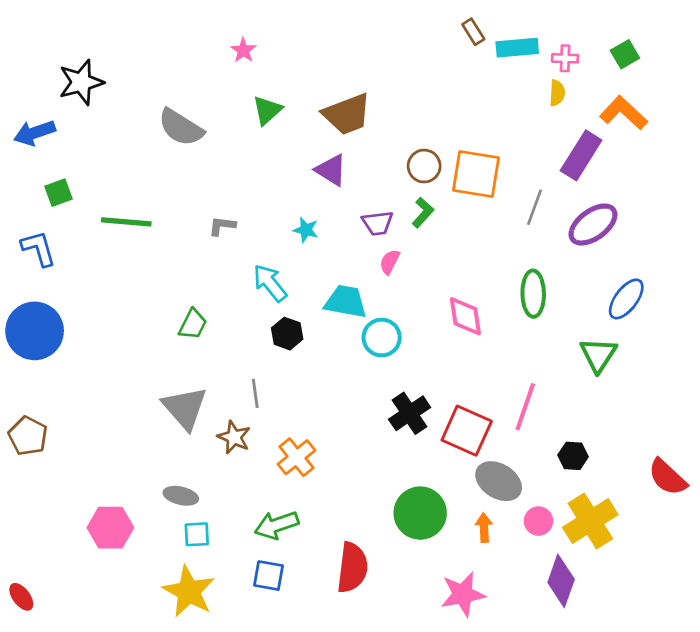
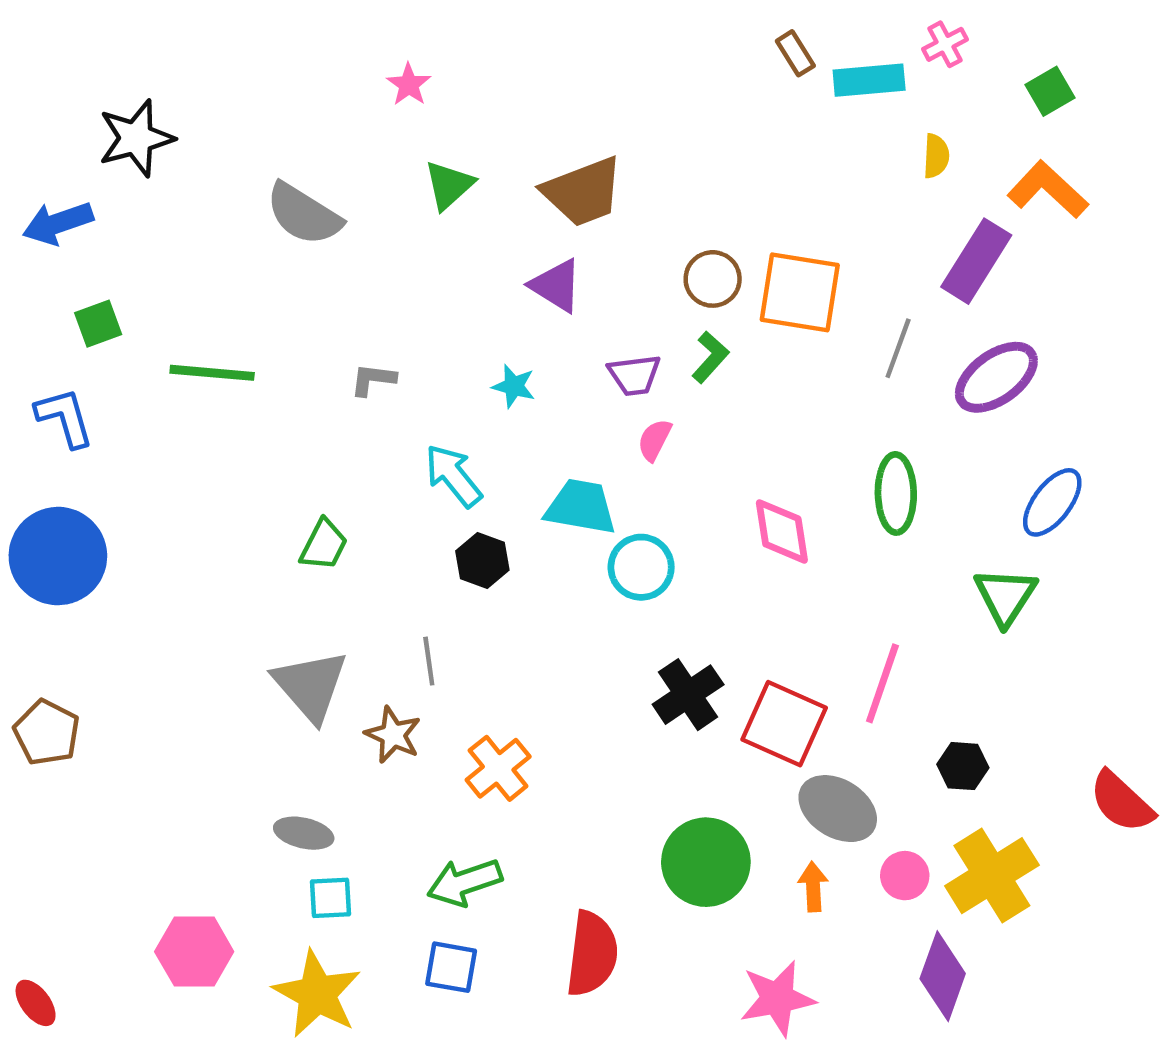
pink cross: (565, 58) -> (945, 44), moved, turned -30
pink hexagon: (110, 528) -> (194, 952), moved

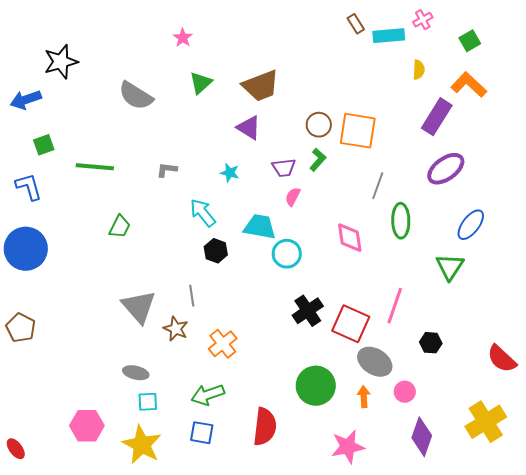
gray line: (898, 348) -> (378, 186), moved
green trapezoid: (324, 545) -> (120, 227), moved
yellow cross: (992, 876) -> (486, 422), moved

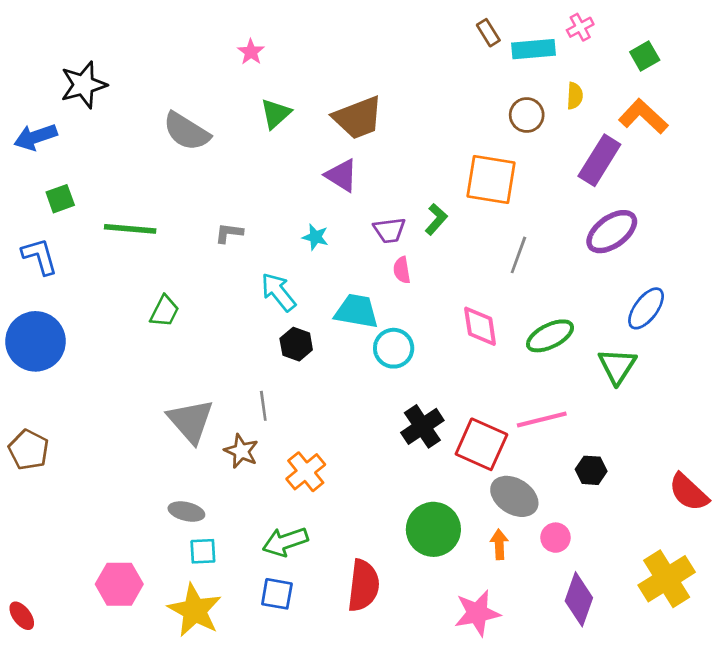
brown circle: (319, 125) -> (527, 115), moved
pink semicircle: (293, 197) -> (402, 270), turned -36
green ellipse: (401, 221) -> (550, 336), moved, turned 64
pink line: (395, 306) -> (542, 420), turned 57

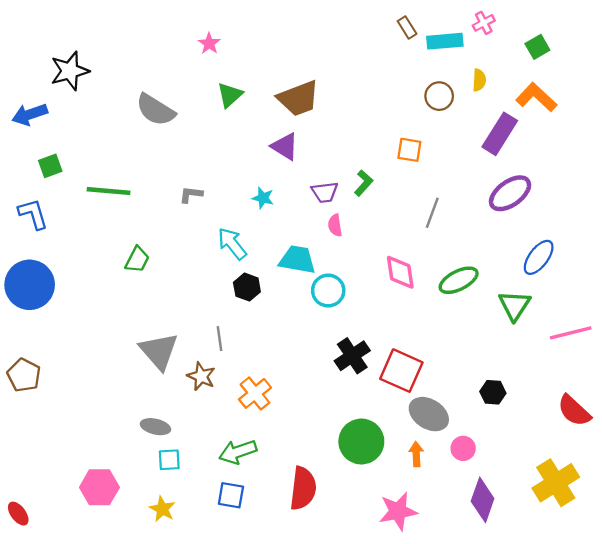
orange square: (491, 179) -> (409, 150), size x0.6
pink line: (542, 420) -> (571, 333), moved
yellow star: (195, 610) -> (162, 509), size x0.6

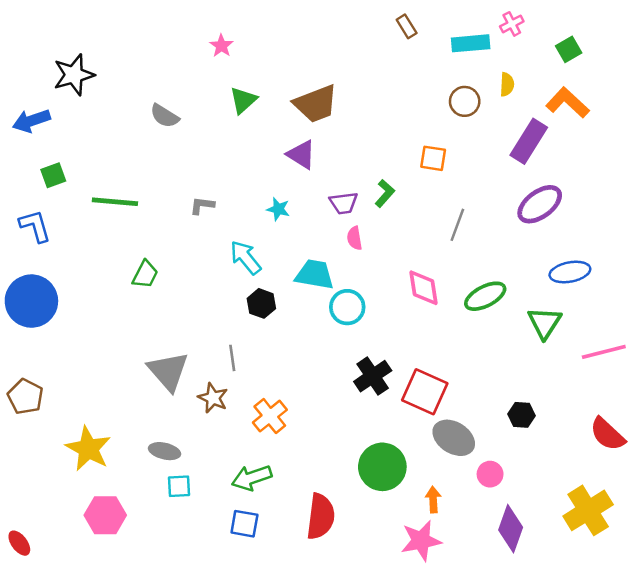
brown rectangle: (407, 27) -> (407, 26), moved
gray semicircle: (155, 110) -> (165, 116), size x0.7
blue ellipse: (539, 257) -> (570, 272), turned 42
orange arrow: (416, 454) -> (433, 500), moved
yellow star: (162, 509) -> (88, 449), moved, size x1.6

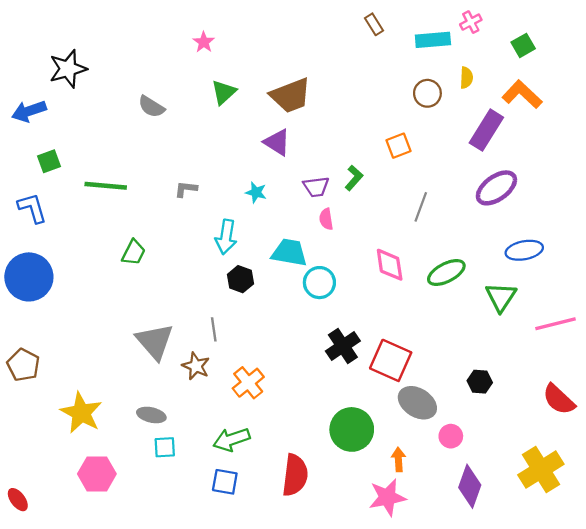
orange square: (433, 158) -> (398, 146), turned -30
cyan arrow: (246, 257) -> (226, 237), turned -132

